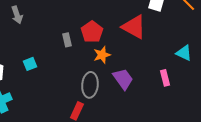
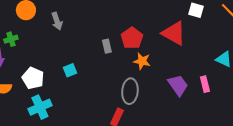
orange star: (102, 55) -> (142, 61), turned 30
purple trapezoid: (123, 79) -> (178, 85), moved

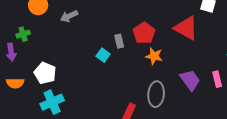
gray arrow: (57, 21) -> (69, 16), turned 84
cyan square: (70, 70) -> (103, 55), moved, turned -32
gray ellipse: (130, 91) -> (156, 94), moved

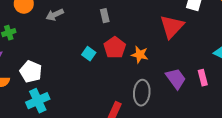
red triangle: (186, 28) -> (172, 27), turned 44
red pentagon: (144, 33) -> (115, 48), moved
gray rectangle: (119, 41) -> (105, 16), moved

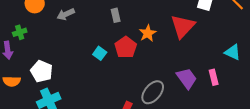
orange star: (140, 55) -> (148, 33), moved, turned 30
gray ellipse: (142, 93) -> (153, 92), turned 35

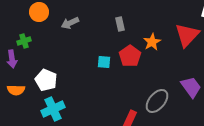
cyan square: (100, 53) -> (104, 62), turned -32

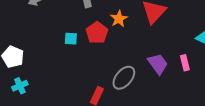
cyan cross: (53, 109) -> (20, 86), size x0.7

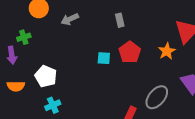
orange star: (119, 19) -> (167, 51), moved

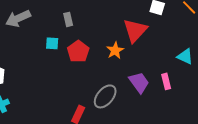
gray arrow: (70, 19) -> (18, 18), size x1.4
cyan square: (104, 58) -> (52, 43), moved

